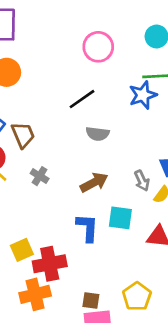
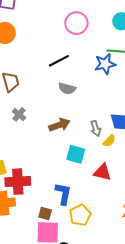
blue L-shape: (87, 228) -> (63, 194), moved

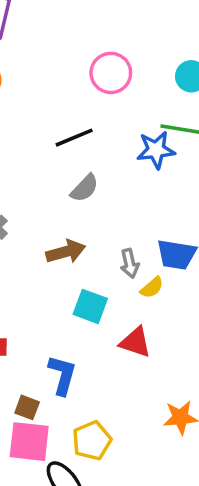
gray semicircle: (67, 89) -> (85, 188), turned -66
yellow pentagon: (80, 215) -> (92, 441), moved

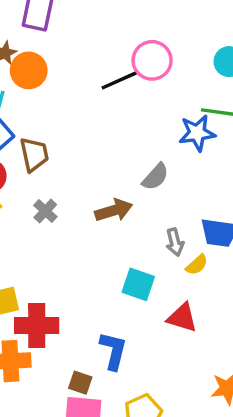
black line: (74, 138) -> (119, 80), moved
gray semicircle: (85, 188) -> (155, 177), moved
brown arrow: (66, 252) -> (114, 210), moved

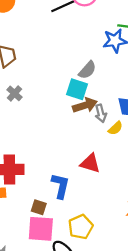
brown arrow: (114, 210) -> (85, 105), moved
cyan square: (138, 284) -> (77, 89), moved
red triangle: (182, 318) -> (90, 163), moved

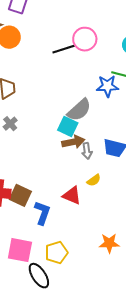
gray semicircle: (87, 70) -> (79, 110), size x1.4
yellow semicircle: (115, 128) -> (94, 180), moved
brown square: (39, 207) -> (20, 195), moved, size x1.5

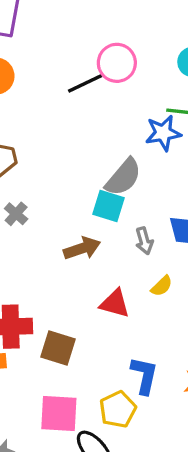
brown arrow: (73, 142) -> (82, 248), moved
brown square: (20, 195) -> (58, 348), moved
red triangle: (72, 195) -> (115, 303), moved
blue L-shape: (42, 213) -> (144, 375), moved

